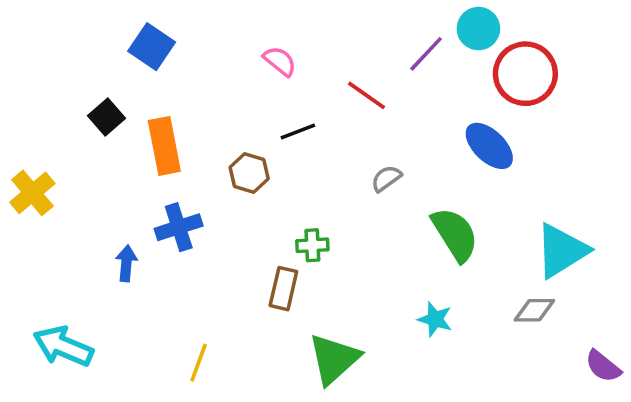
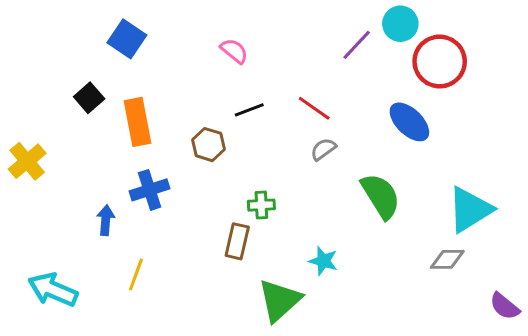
red line: (366, 95) -> (314, 108), moved
cyan star: (435, 319) -> (323, 261), moved
yellow line: (199, 363) -> (136, 275), moved

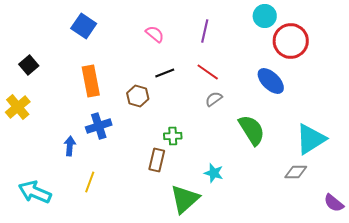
purple line: (357, 45) -> (205, 31), moved, turned -30
black square: (89, 98) -> (29, 65), moved

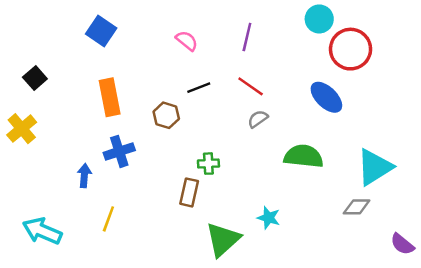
green semicircle: (252, 130) -> (304, 156), turned -52
cyan star: (214, 173) -> (269, 218), moved

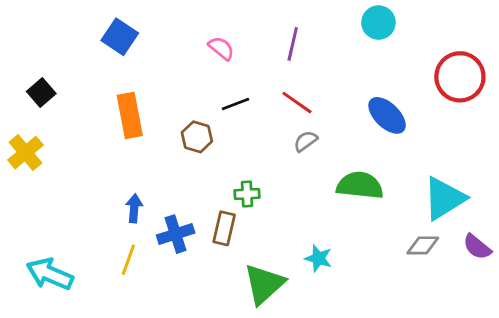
red circle: (351, 49) -> (460, 77), moved
blue cross: (119, 151) -> (176, 234), moved
blue arrow: (84, 176) -> (134, 208), moved
purple semicircle: (402, 244) -> (477, 247), moved

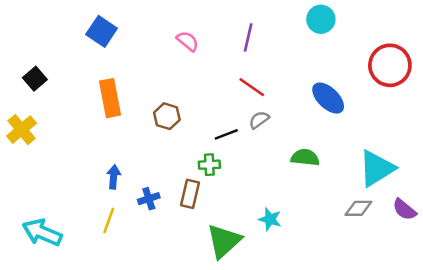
black line: (236, 104) -> (226, 134), moved
green semicircle: (360, 185) -> (305, 157), size x0.7
blue cross: (176, 234) -> (149, 199), size x0.7

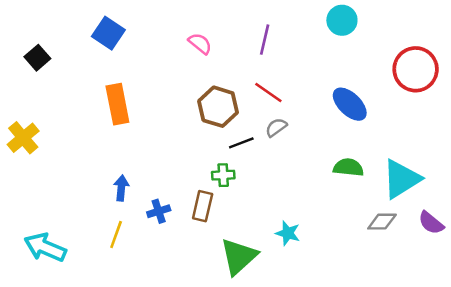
black square: (35, 79) -> (37, 58), moved
brown hexagon: (167, 116) -> (218, 107), moved, size x1.4
green semicircle: (305, 157) -> (348, 167), moved

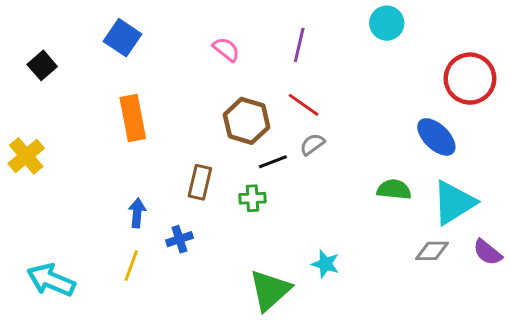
blue ellipse: (350, 104) -> (436, 137), moved
brown rectangle: (203, 206) -> (200, 182), moved

